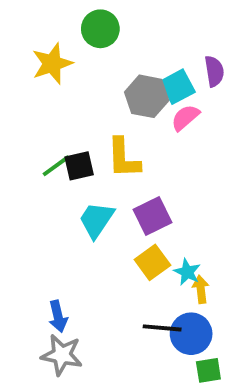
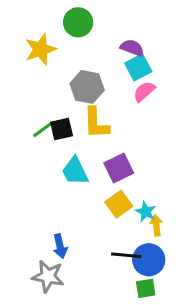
purple semicircle: (214, 71) -> (132, 48), moved, turned -60
gray hexagon: (147, 96) -> (87, 87), moved
cyan trapezoid: (96, 220) -> (75, 171), turned -60
blue arrow: (58, 316) -> (60, 246), moved
green square: (208, 370) -> (146, 288), moved

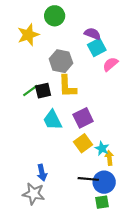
pink semicircle: (144, 91) -> (110, 64), moved

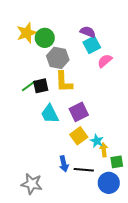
green circle: (55, 16) -> (45, 38), moved
blue arrow: (42, 173) -> (64, 164), moved
blue circle: (104, 182) -> (109, 183), moved
green square: (102, 202) -> (117, 162), moved

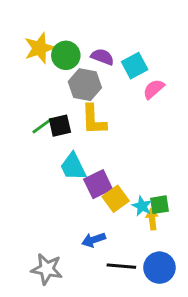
purple semicircle: (88, 32) -> (102, 57), moved
purple square: (79, 112) -> (98, 184), moved
green square: (117, 162) -> (159, 205), moved
blue arrow: (64, 164) -> (94, 240), turned 84
black line: (84, 170) -> (121, 266), moved

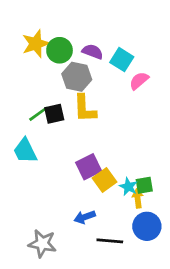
cyan square: (135, 66) -> (122, 60), turned -30
cyan trapezoid: (73, 167) -> (25, 151), moved
blue circle: (159, 268) -> (147, 226), moved

